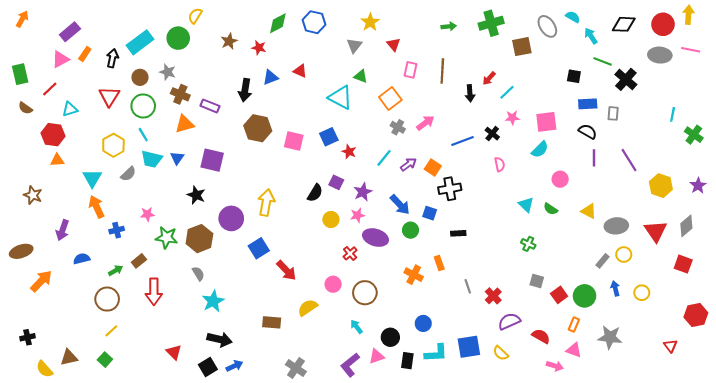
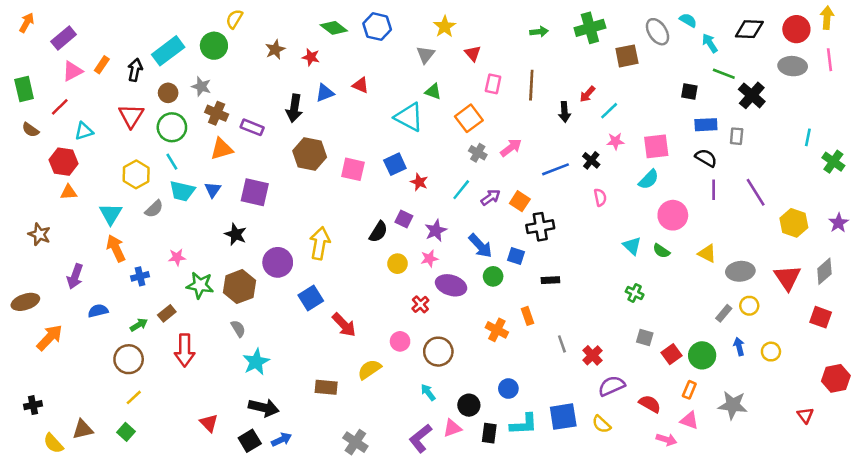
green diamond: (278, 23) -> (334, 28), turned 65
purple rectangle: (70, 32) -> (64, 38), moved
pink line: (691, 50) -> (830, 60), turned 72
pink circle: (560, 179) -> (673, 215), size x1.5

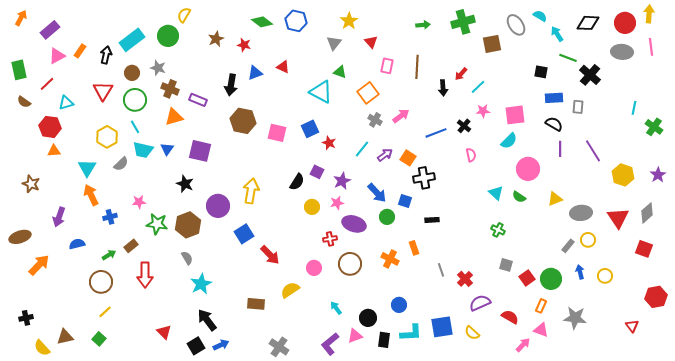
yellow triangle: (707, 253) -> (555, 199), turned -49
red cross: (420, 304) -> (330, 239), turned 32
brown circle: (438, 352) -> (350, 264), moved
black arrow: (264, 408) -> (207, 320), turned -140
pink arrow: (666, 440) -> (523, 345), turned -63

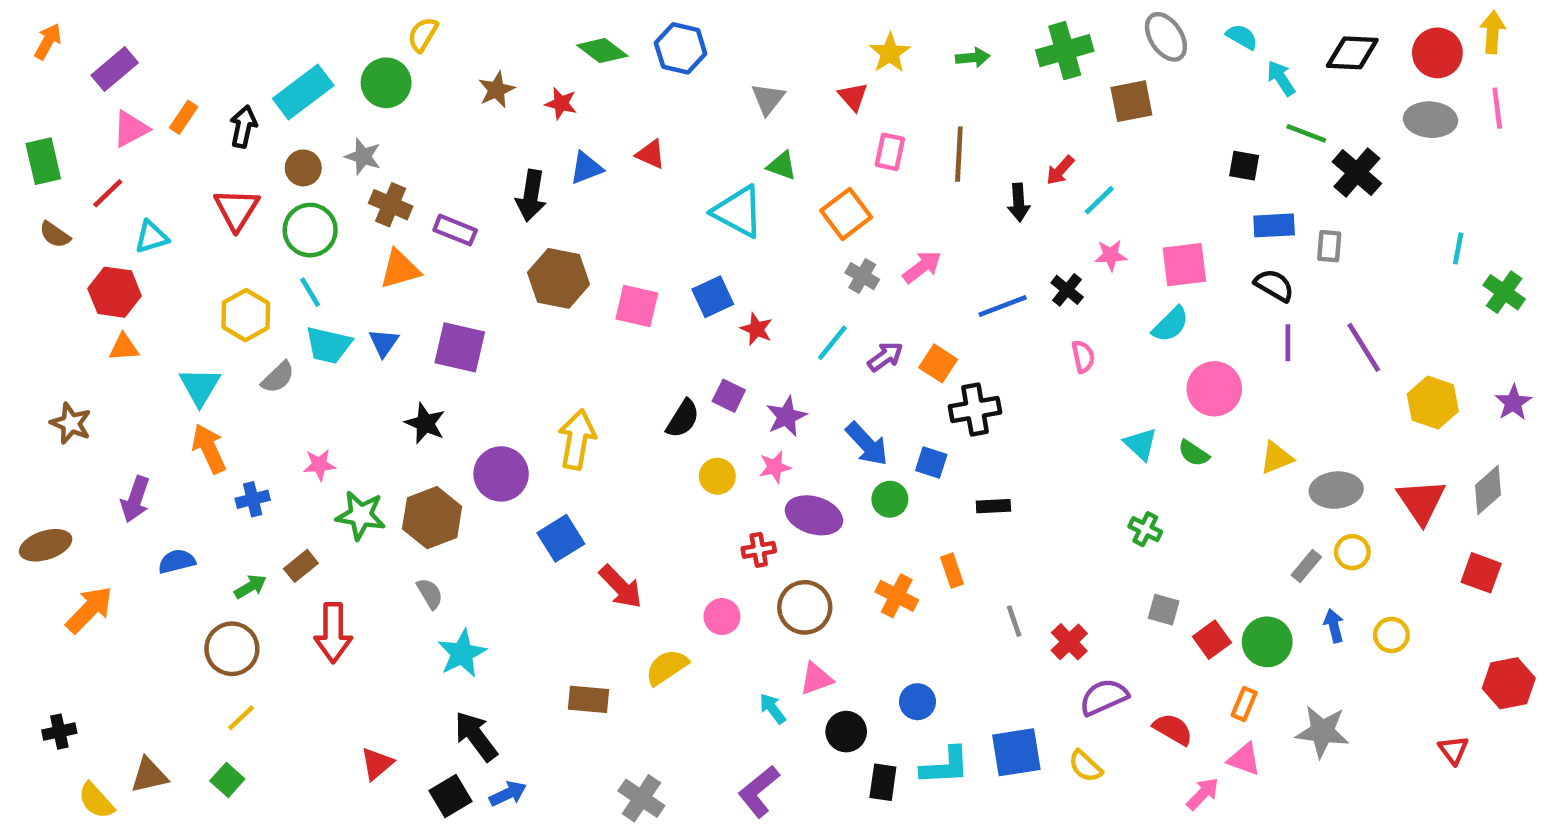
yellow star: (349, 21) -> (890, 53), moved
gray ellipse: (516, 25) -> (1166, 37), moved
red triangle: (164, 332) -> (377, 764), turned 35
pink triangle: (355, 336) -> (816, 679), moved

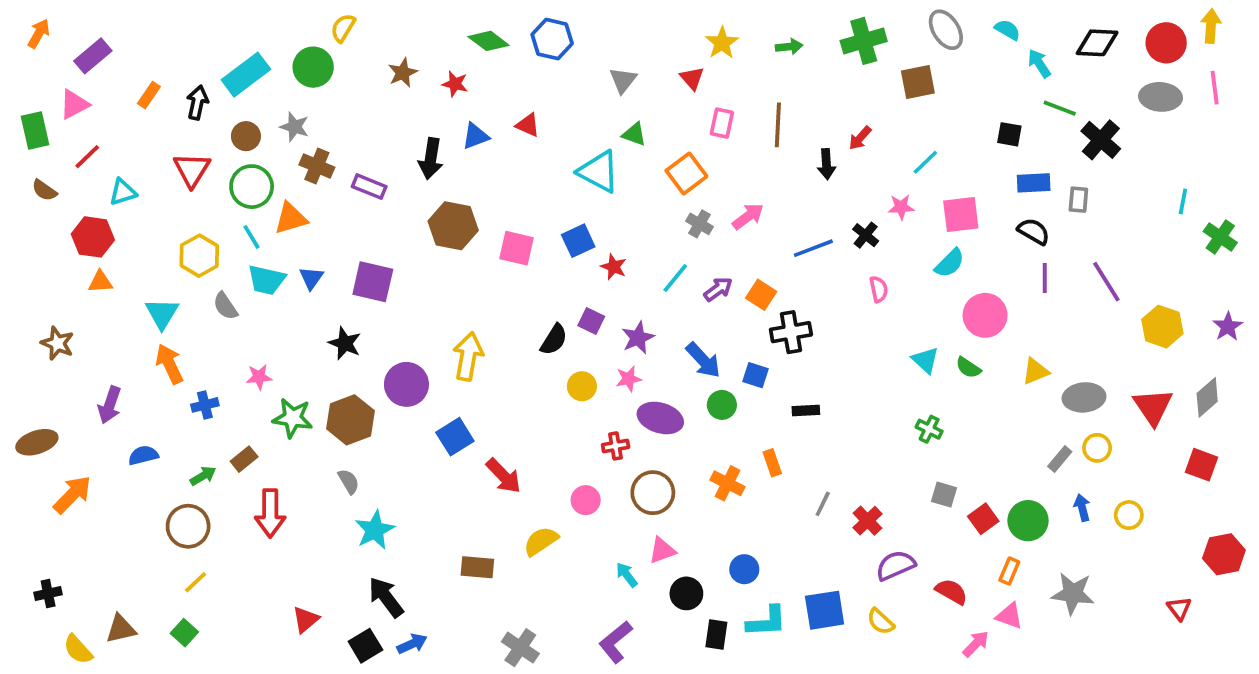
pink triangle: (131, 129) -> (74, 104), moved
cyan line: (1099, 200) -> (925, 162), moved
orange triangle: (400, 269) -> (291, 218), moved
gray semicircle: (278, 377) -> (225, 306), turned 100
gray line: (1014, 621) -> (823, 504), turned 45

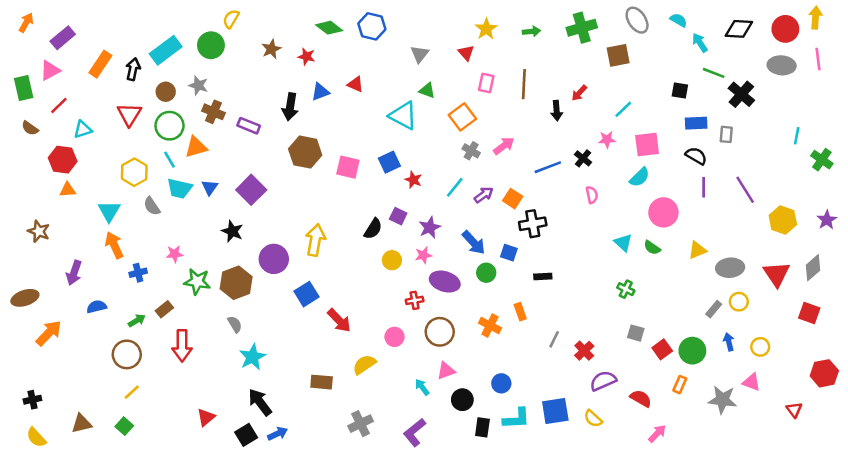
orange rectangle: (149, 95) -> (100, 64), size x1.5
purple square: (373, 282) -> (251, 190), turned 32
pink triangle: (1009, 616) -> (751, 382), moved
gray cross: (520, 648) -> (361, 424), moved, turned 30
yellow semicircle: (78, 649) -> (36, 437), moved

